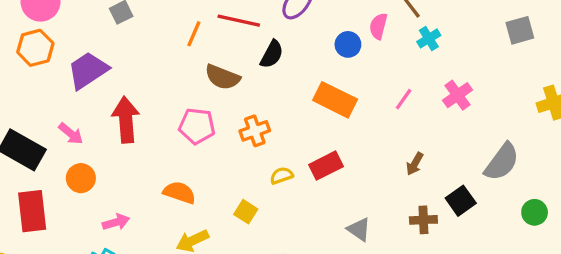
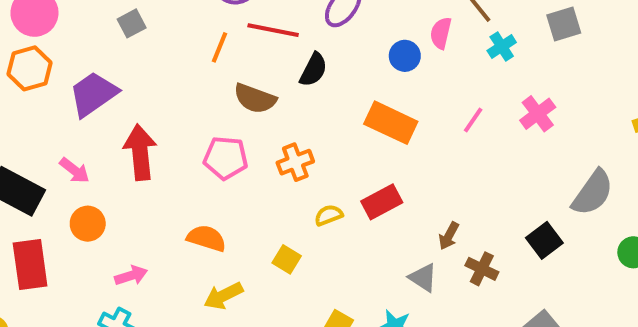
gray square: (520, 30) -> (564, 24), moved
brown arrow: (415, 164) -> (449, 236), moved
brown cross: (423, 220) -> (482, 269), moved, turned 30

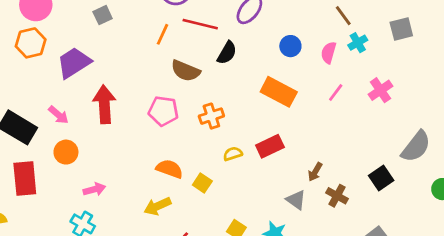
pink semicircle: (441, 33) -> (329, 53), moved
orange semicircle: (206, 238) -> (169, 169), moved

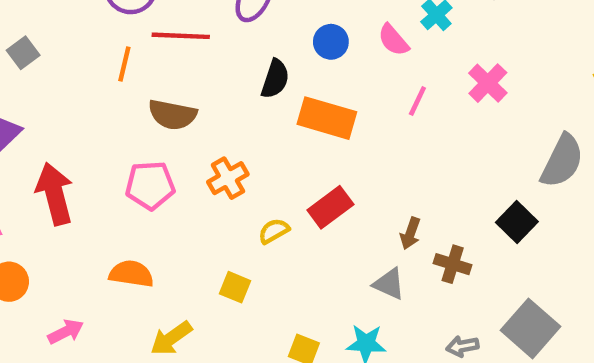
black semicircle: (227, 53) -> (275, 79), moved
pink semicircle: (329, 53) -> (393, 40), turned -45
orange semicircle: (169, 169) -> (131, 274), moved

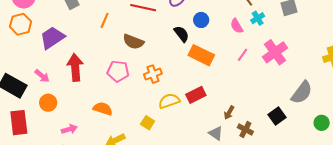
blue circle: (331, 42) -> (201, 20), moved
orange line: (124, 64) -> (105, 20), moved
black semicircle: (275, 79) -> (181, 34), turned -66
pink cross: (488, 83) -> (275, 52), size x1.4
yellow semicircle: (274, 231) -> (169, 101), size x1.5

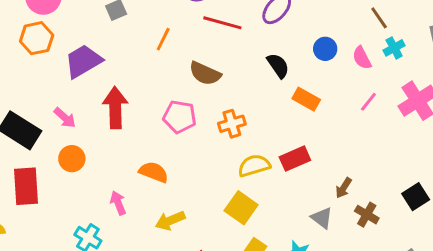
blue circle: (201, 20) -> (325, 49), moved
orange rectangle: (201, 55) -> (306, 99), size x0.7
yellow square: (148, 123) -> (241, 208), moved, size x1.5
pink arrow: (69, 129) -> (118, 203), moved, turned -98

